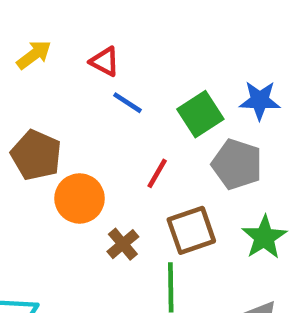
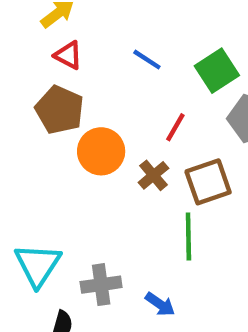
red triangle: (105, 62) -> (68, 55), moved
brown cross: (123, 244) -> (153, 175), moved

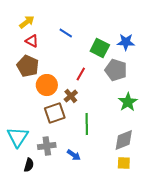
blue line: (147, 60) -> (66, 33), moved
green square: (217, 71) -> (100, 48), turned -30
brown square: (208, 182) -> (55, 113), moved

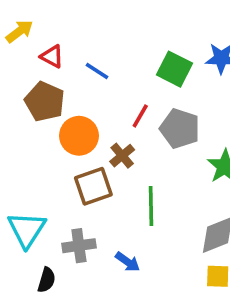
yellow arrow: (27, 22) -> (20, 31), moved
blue line: (66, 33) -> (97, 71), moved
gray pentagon: (116, 70) -> (180, 129), moved

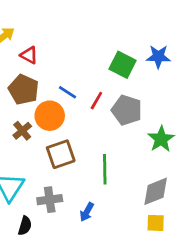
blue line: (97, 71) -> (68, 92), moved
brown cross: (122, 156) -> (22, 131), moved
blue arrow: (128, 262) -> (87, 212), turned 84

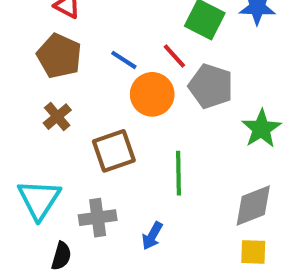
red line: (96, 101) -> (174, 56), moved, turned -72
orange circle: (50, 116) -> (152, 94), moved

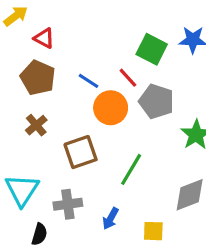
green line: (178, 173) -> (131, 169), turned 32
yellow square: (253, 252) -> (153, 231), moved

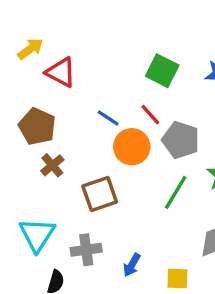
red triangle: (44, 38) -> (61, 72), size x1.4
green square: (152, 49) -> (162, 71), moved
brown pentagon: (38, 78) -> (37, 126), moved
green line: (131, 169) -> (176, 192), moved

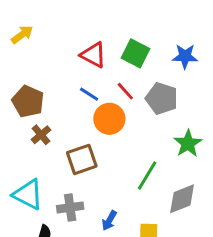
red triangle: (61, 72) -> (93, 55), moved
gray pentagon: (181, 140) -> (162, 98), moved
green line: (176, 192) -> (147, 175), moved
cyan triangle: (37, 235) -> (28, 194), turned -36

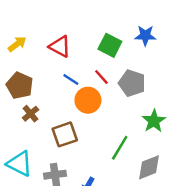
yellow arrow: (22, 34) -> (17, 44), moved
red triangle: (93, 55) -> (60, 46), moved
blue star: (185, 56) -> (145, 36), moved

